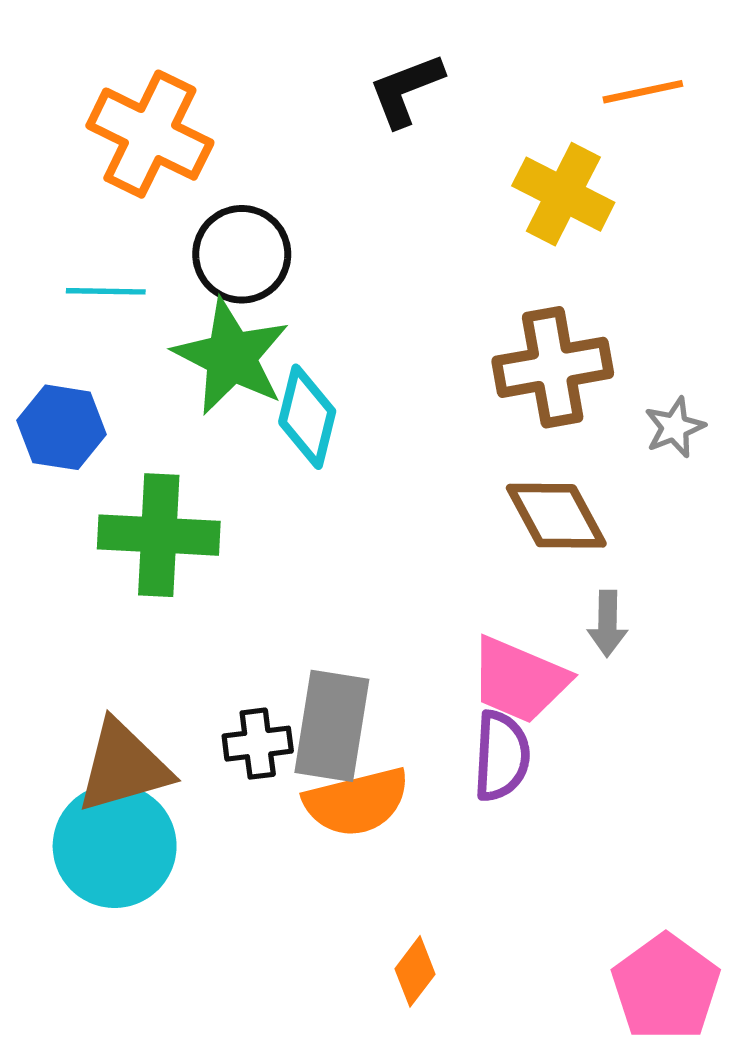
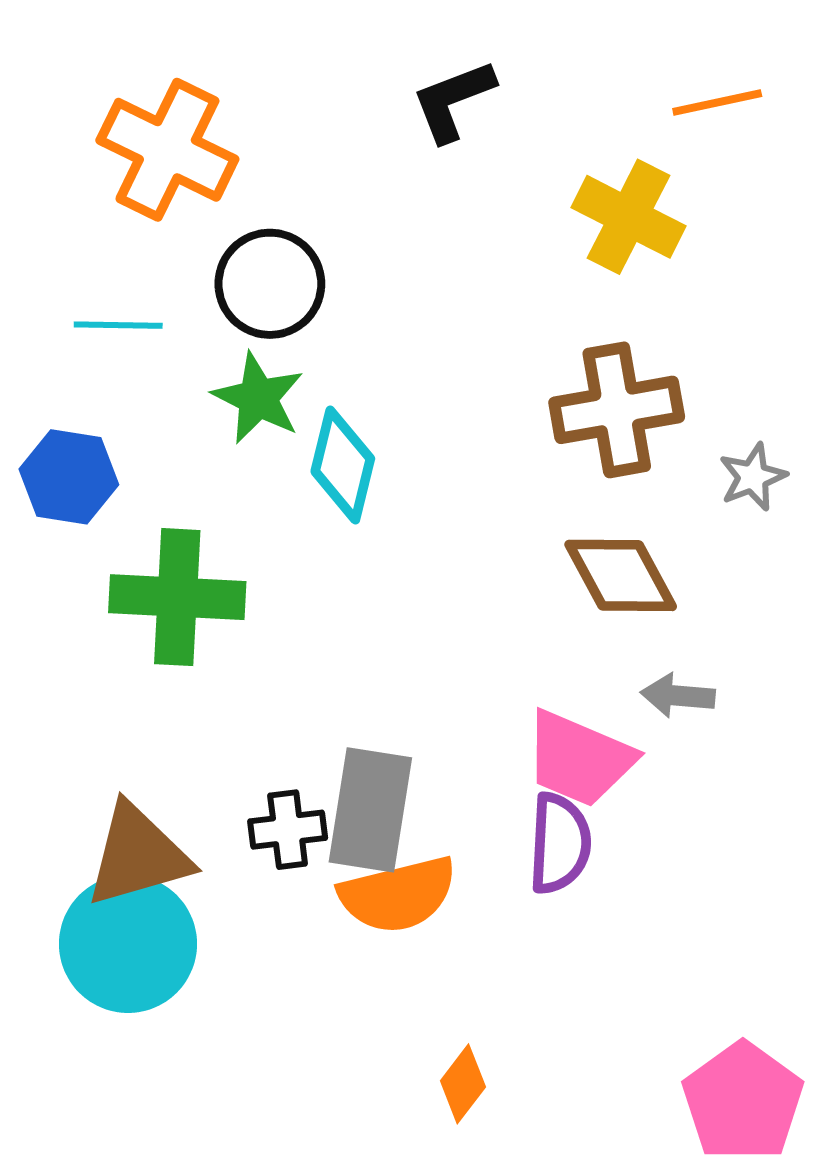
green star: (231, 357) -> (258, 398), size x0.7
gray arrow: (607, 623) -> (678, 696), turned 94

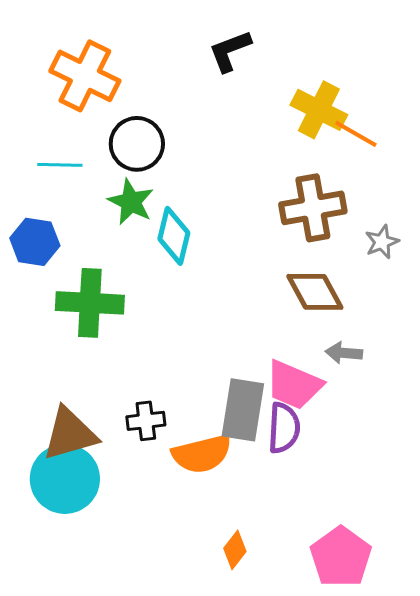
orange line: (717, 102) -> (356, 134), moved, turned 42
gray rectangle: (370, 810) -> (243, 410), moved
pink pentagon: (743, 1102) -> (341, 557), moved

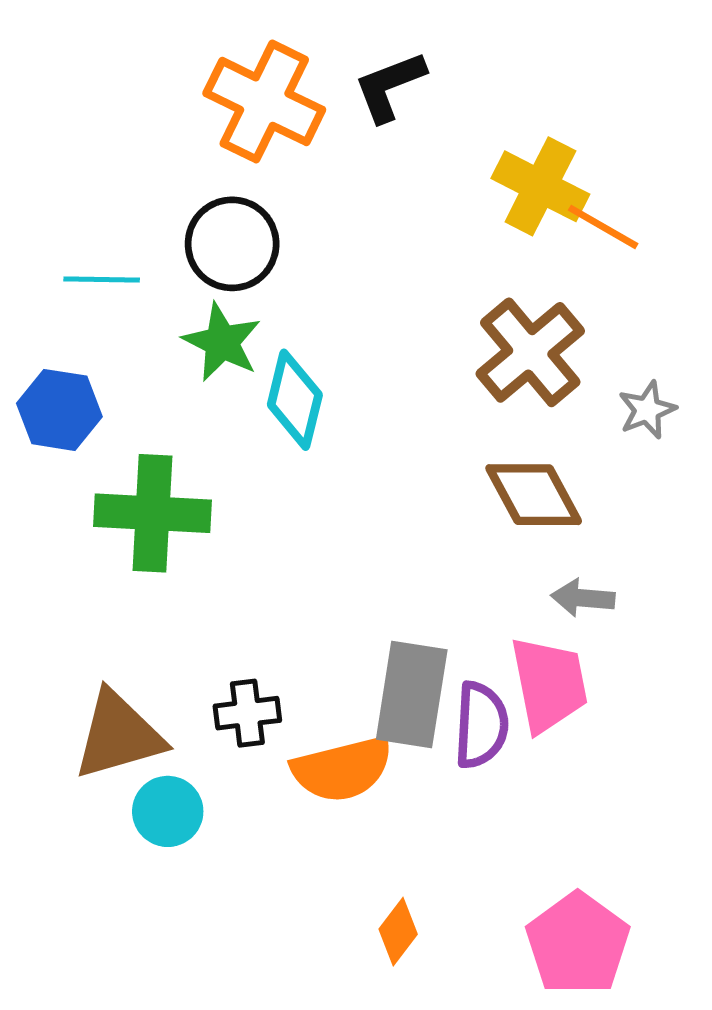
orange cross: (85, 76) -> (264, 102), moved
brown cross: (313, 208) -> (530, 352), turned -30
pink trapezoid: (294, 385) -> (549, 684), moved, turned -124
cyan circle: (65, 479) -> (168, 811), moved, size x0.6

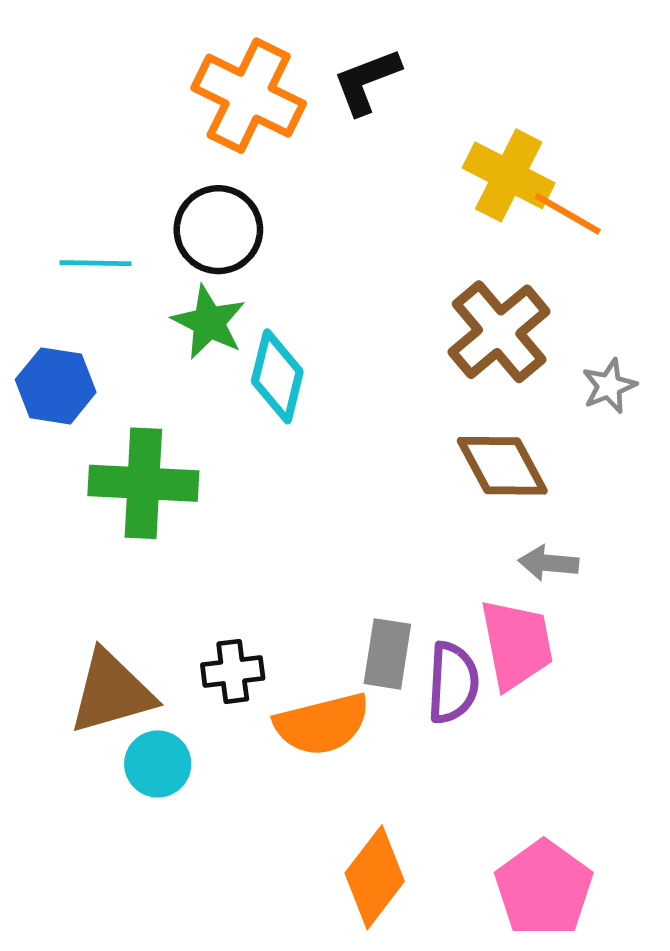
gray rectangle: (412, 695) -> (387, 654), size x0.7
orange diamond: (398, 932) -> (375, 877), size x1.6

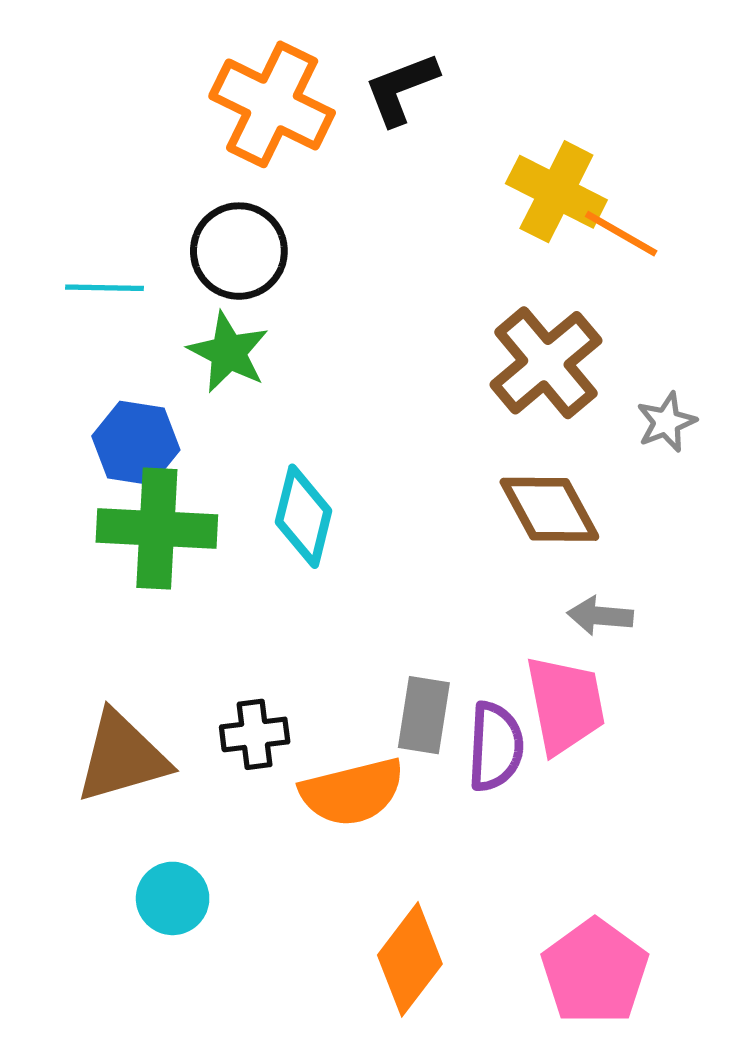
cyan diamond: (277, 376) -> (303, 516), moved
blue hexagon: (56, 386) -> (136, 443), moved
cyan circle: (158, 764) -> (173, 898), moved

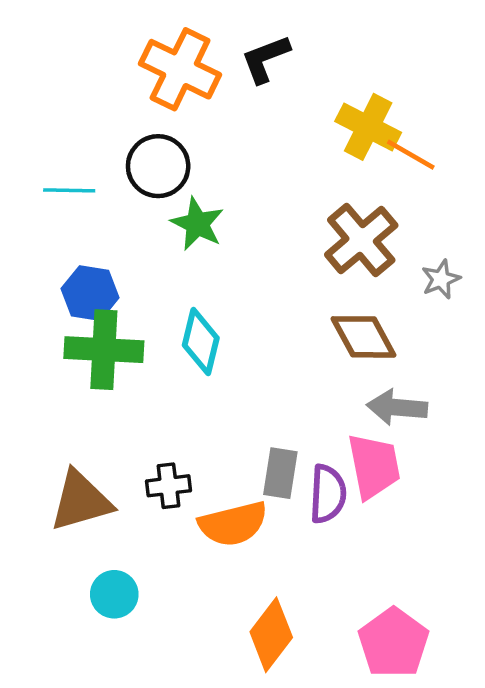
green star: (228, 352) -> (197, 224), moved
gray arrow: (600, 616) -> (397, 407), size x1.4

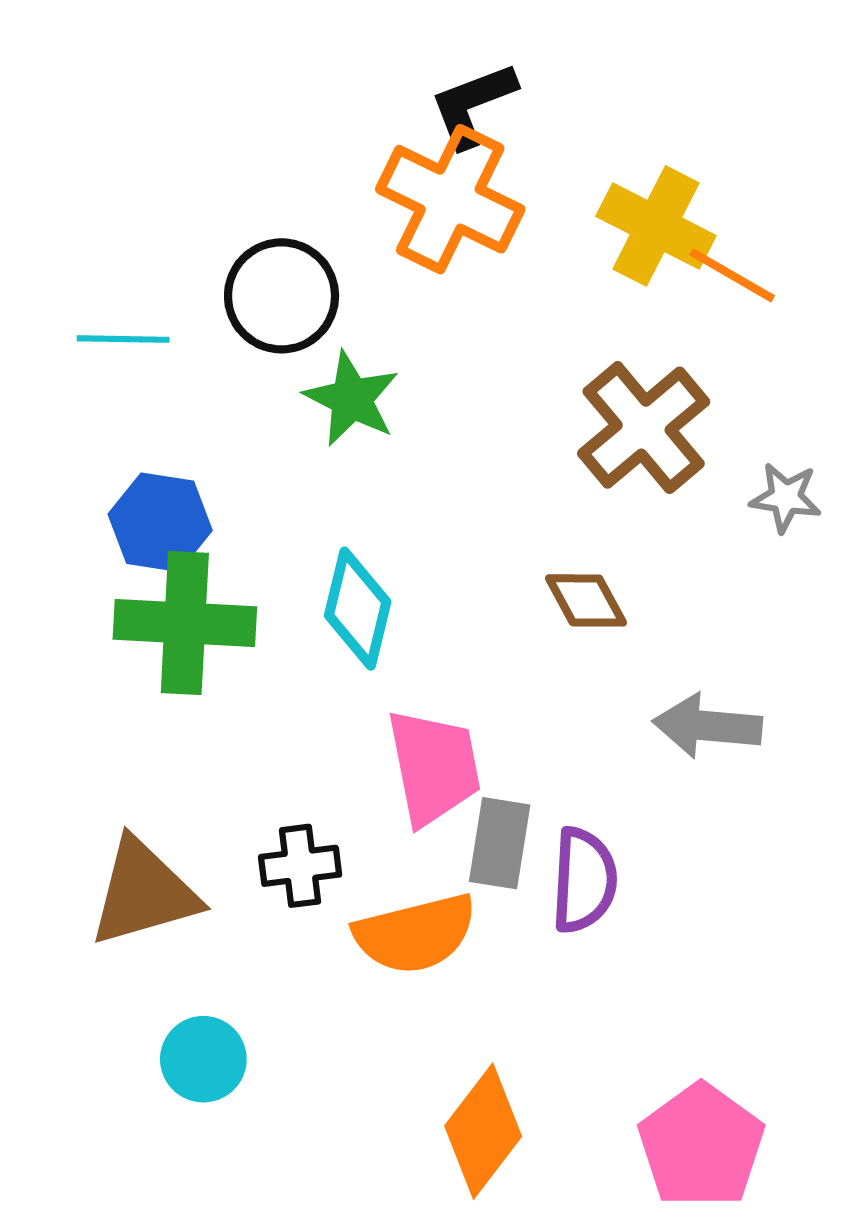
orange cross: (180, 69) -> (450, 199), moved
gray star: (441, 279) -> (786, 498), turned 30
brown diamond: (364, 337) -> (586, 600), moved, size x0.7
pink trapezoid: (374, 466) -> (434, 767), moved

